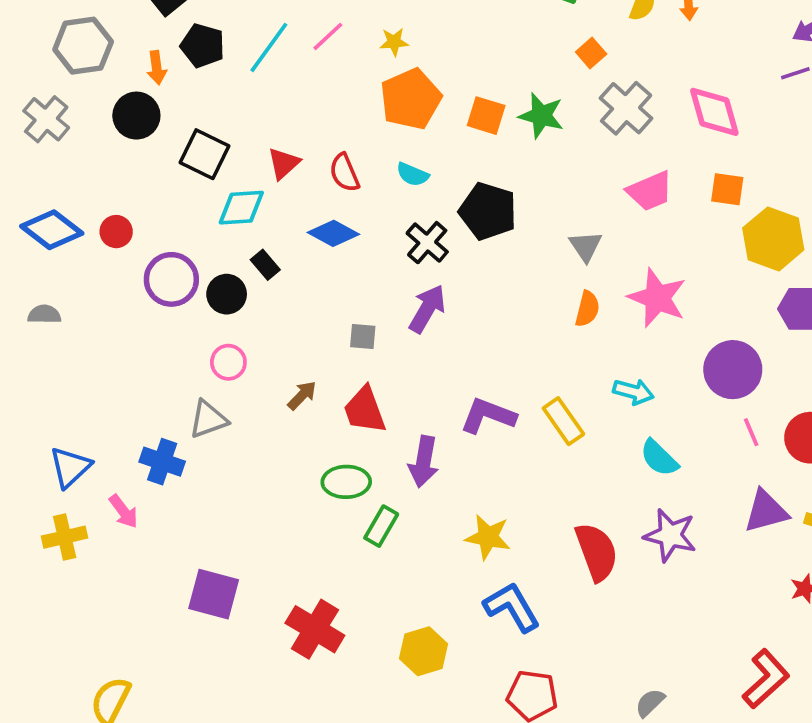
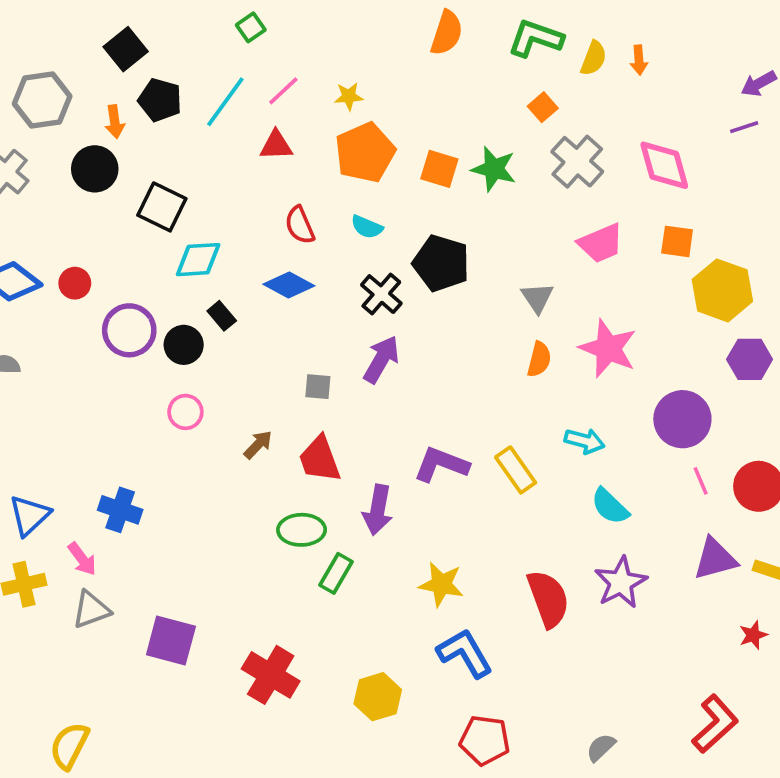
red triangle: (284, 163) -> (276, 145), moved, turned 40
gray triangle: (208, 419) -> (91, 610), moved
purple star: (670, 535) -> (621, 582), turned 30

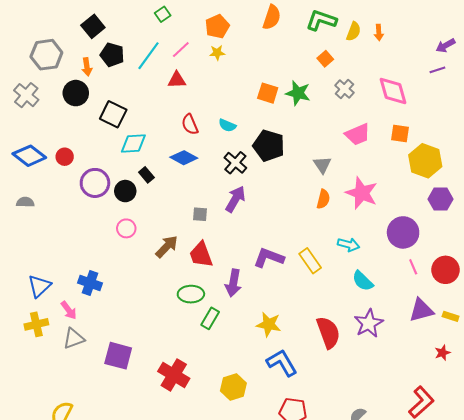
orange pentagon: (365, 153) -> (217, 26), moved, size x0.7
gray cross: (577, 162) -> (344, 89), size x0.7
brown arrow: (258, 445) -> (167, 247), size x1.4

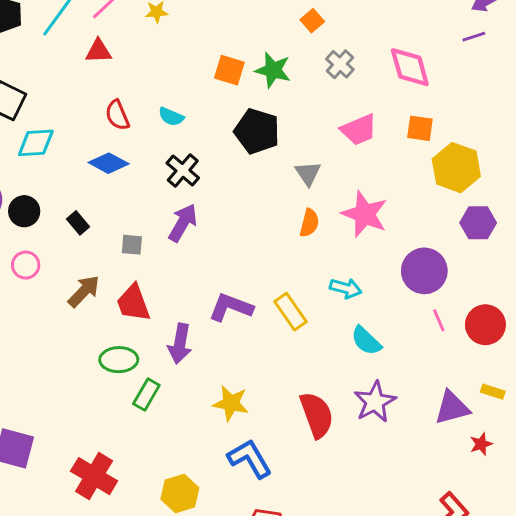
black pentagon: (269, 146) -> (257, 131), moved
black rectangle: (146, 175) -> (78, 223), moved
purple triangle: (421, 310) -> (452, 408), moved

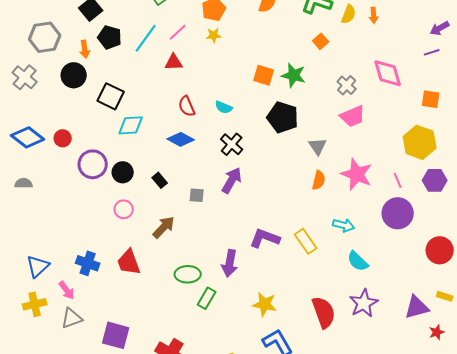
gray cross: (340, 64) -> (347, 85), moved
orange square: (420, 128) -> (431, 99), moved
red trapezoid: (133, 303) -> (129, 262), moved
pink line: (439, 320) -> (398, 180), moved

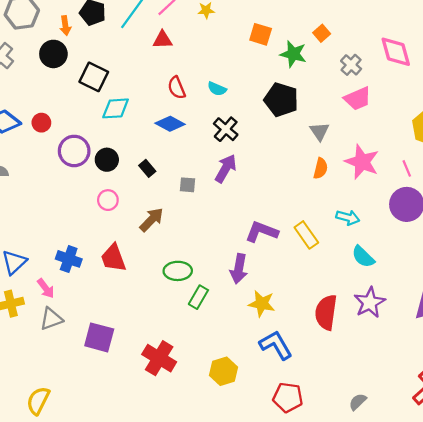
orange square: (321, 41) -> (322, 33), moved
orange square: (264, 75) -> (261, 34), moved
purple arrow: (230, 263) -> (239, 269), moved
red semicircle: (324, 312) -> (326, 312), turned -152

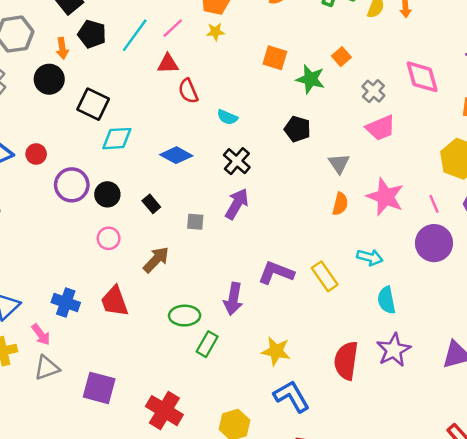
red semicircle: (177, 88) -> (188, 91), moved
black pentagon: (281, 100) -> (297, 129), size x0.7
cyan semicircle: (363, 257) -> (386, 300), turned 35
purple arrow: (239, 269) -> (233, 299), moved

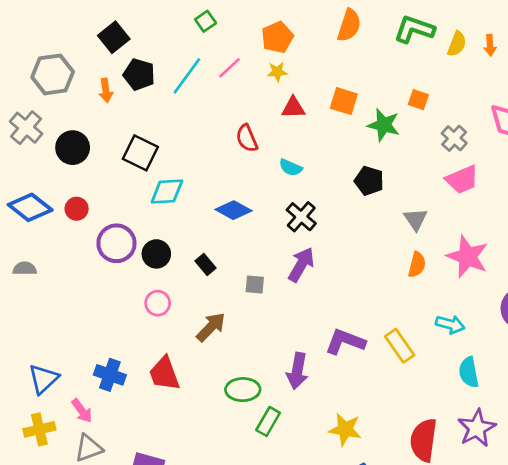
orange square: (341, 57) -> (418, 100), turned -30
red triangle: (168, 64) -> (293, 108), moved
black circle: (49, 79) -> (73, 148), moved

